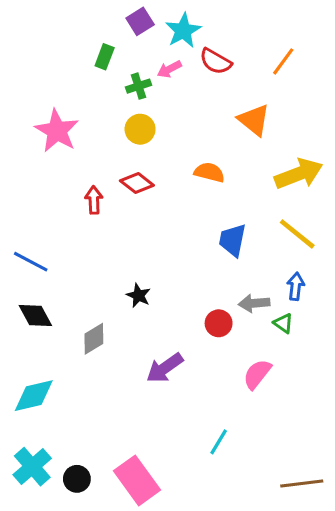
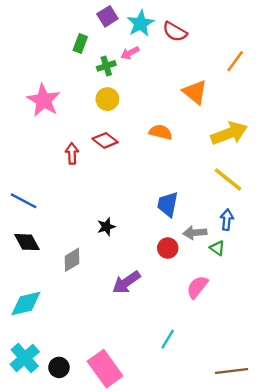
red semicircle: (216, 61) -> (175, 32), moved
orange line: (283, 61) -> (235, 61), moved
blue trapezoid: (232, 240) -> (168, 204), moved
black star: (138, 296) -> (106, 227), turned 30

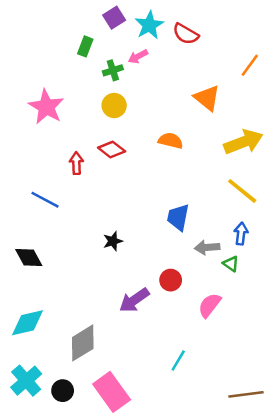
blue line: (23, 201) -> (45, 200), moved
red circle: (168, 248) -> (171, 280), moved
gray diamond: (72, 260) -> (83, 343), moved, size x1.4

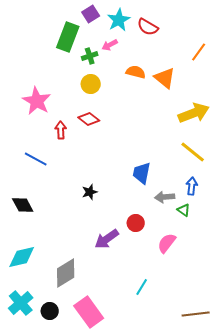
green rectangle: (85, 46) -> (68, 37), size x1.8
pink star: (46, 107) -> (37, 101), moved
orange semicircle: (171, 141) -> (136, 72), moved

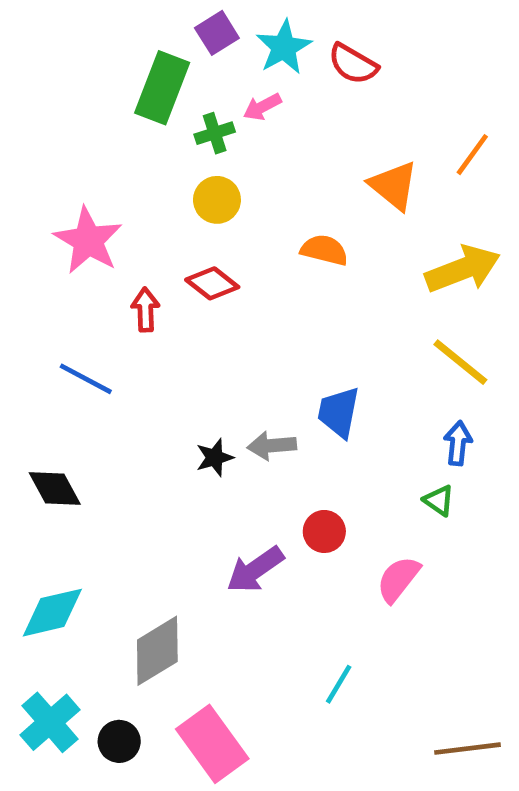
orange line: (199, 52) -> (472, 155), moved
orange semicircle: (136, 72) -> (324, 250), moved
gray arrow: (165, 197) -> (272, 446), moved

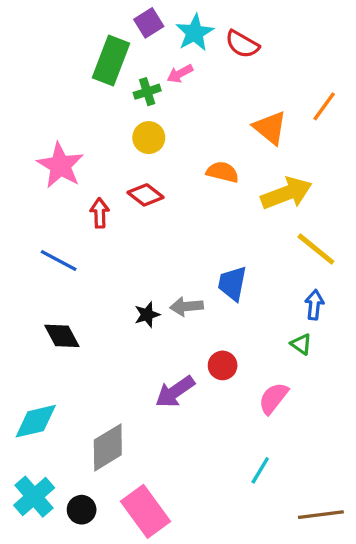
yellow arrow: (463, 269) -> (286, 193), moved
black diamond: (55, 489) -> (62, 336), moved
cyan line: (339, 684) -> (260, 470), moved

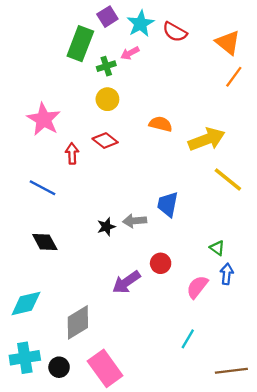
orange triangle: (270, 128) -> (228, 43), moved
blue arrow: (314, 305) -> (227, 274), moved
cyan cross: (34, 497) -> (25, 358), turned 32

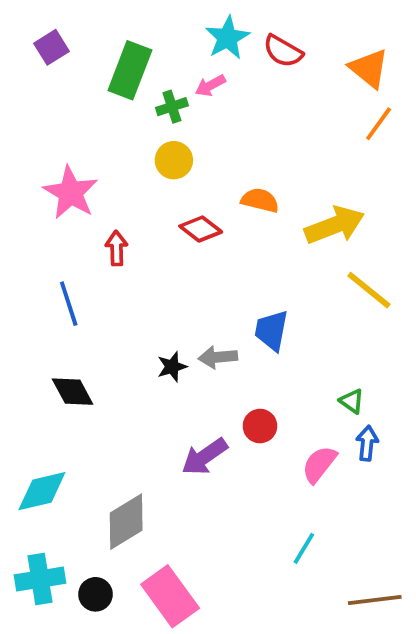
purple square: (107, 17) -> (51, 47), moved
red diamond: (105, 141) -> (201, 229), moved
blue line: (43, 188) -> (69, 304), turned 44

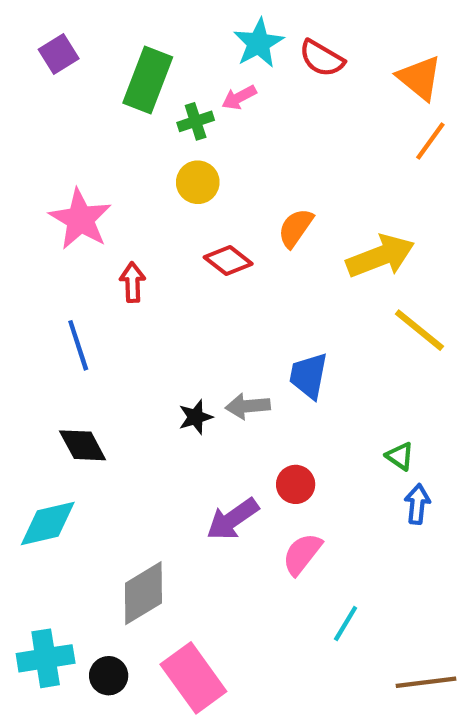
orange semicircle: (260, 200) -> (296, 228), turned -69
pink semicircle: (319, 464) -> (302, 554), moved
cyan diamond: (42, 491) -> (48, 524), moved

